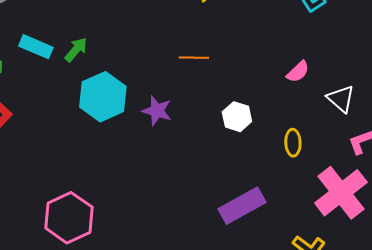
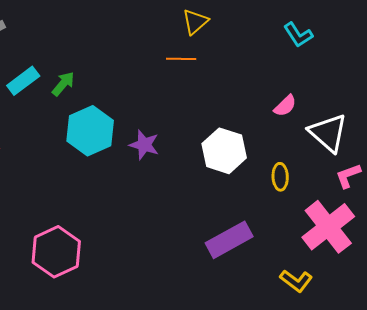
cyan rectangle: (36, 47) -> (23, 81), turned -60
orange line: (194, 58) -> (181, 59), moved
white triangle: (341, 99) -> (328, 133), size x1.4
white hexagon: (237, 117) -> (224, 151), size x1.5

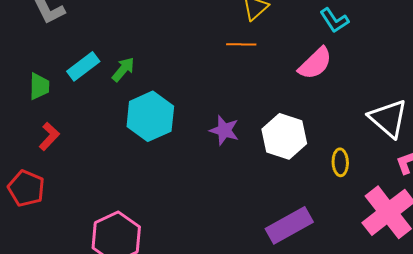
cyan L-shape: (298, 35) -> (334, 20), moved
pink semicircle: (285, 106) -> (315, 63), moved, size x1.5
purple star: (144, 145) -> (224, 130), moved

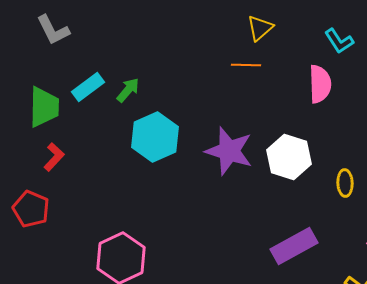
pink semicircle: (315, 63) -> (320, 84), turned -48
green trapezoid: (39, 86) -> (44, 107), size x1.5
purple star: (224, 130) -> (229, 151), size x1.6

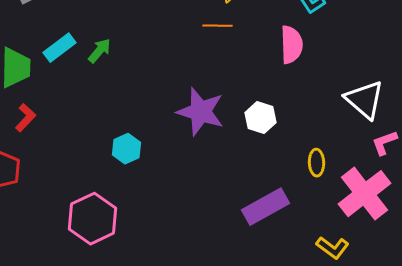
cyan hexagon: (155, 137) -> (127, 149), moved, size x0.6
white hexagon: (289, 157) -> (261, 118), size x0.7
yellow ellipse: (345, 183) -> (317, 163), moved

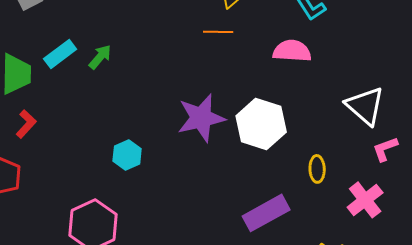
pink semicircle: (292, 45) -> (292, 51), turned -84
purple star: (201, 112) -> (201, 118), turned -30
white hexagon: (261, 118) -> (261, 124), size x1.6
pink cross: (365, 194) -> (365, 200), size x0.7

